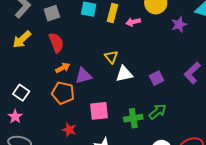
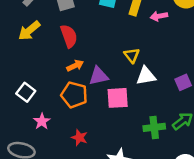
pink square: (99, 111) -> (118, 98), moved
pink star: (15, 117) -> (42, 121), moved

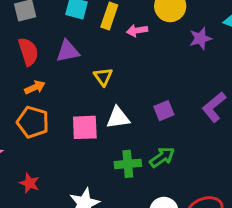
purple triangle: (99, 76) -> (68, 51), moved
white triangle: (146, 76) -> (118, 118), moved
red star: (79, 138) -> (30, 183), moved

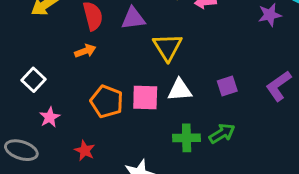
yellow triangle: (103, 77) -> (168, 47), size x1.5
orange arrow: (35, 87) -> (85, 51), moved
orange pentagon: (33, 122) -> (107, 101), moved

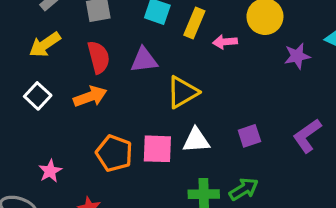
yellow triangle: (168, 47) -> (182, 92), turned 32
orange arrow: (85, 51) -> (90, 97), size x1.4
white square: (33, 80) -> (38, 96), moved

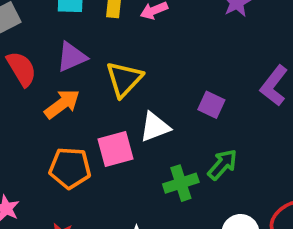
orange arrow: (90, 97) -> (62, 104), moved
purple square: (249, 136) -> (211, 105), turned -30

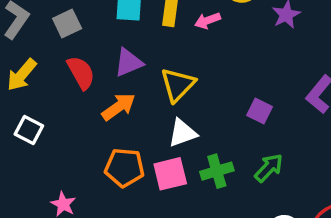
white triangle: (155, 127) -> (182, 133), moved
pink square: (115, 149) -> (170, 174), moved
green cross: (181, 183) -> (217, 171), moved

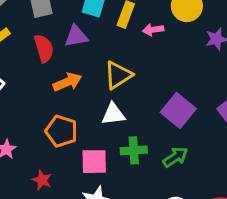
purple triangle: (129, 63) -> (76, 36), moved
purple square: (260, 111) -> (178, 110), size x1.6
pink square: (170, 174) -> (94, 162), moved

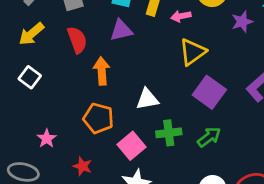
purple triangle: (76, 36) -> (121, 30), moved
yellow triangle: (118, 75) -> (193, 52), moved
orange arrow: (67, 82) -> (102, 71), turned -68
pink square: (94, 162) -> (132, 146), turned -36

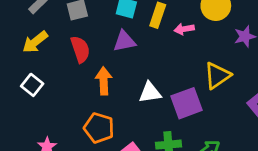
yellow triangle: (193, 52) -> (217, 76), moved
purple square: (209, 92) -> (187, 103), moved, turned 32
white triangle: (147, 99) -> (150, 93), moved

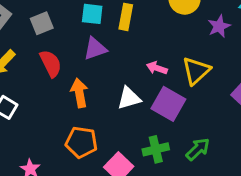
pink arrow: (184, 29) -> (157, 68), moved, turned 36
purple square: (187, 103) -> (168, 104), turned -32

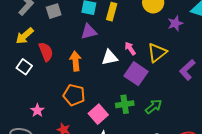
red semicircle: (51, 64) -> (46, 52), moved
pink arrow: (157, 68) -> (130, 48), turned 32
white triangle: (129, 98) -> (110, 58), moved

